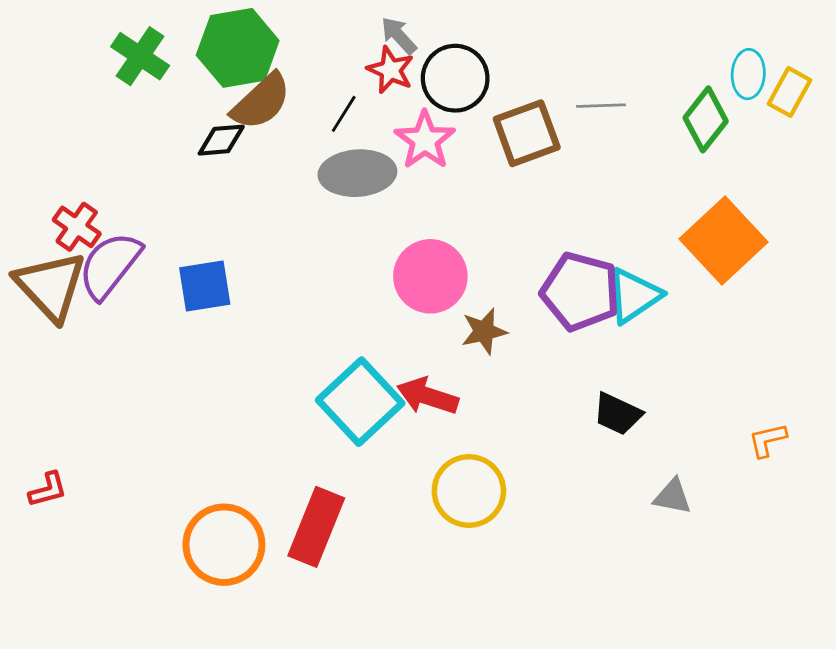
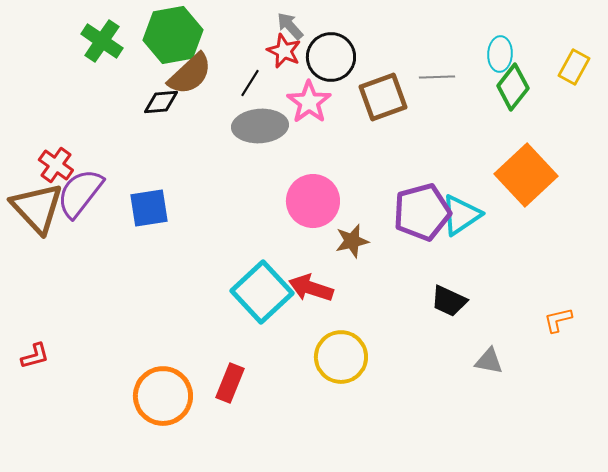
cyan ellipse: (748, 74) -> (500, 54), moved
purple pentagon: (580, 291) -> (422, 212), turned -30
red rectangle: (316, 527) -> (230, 383), size x0.7

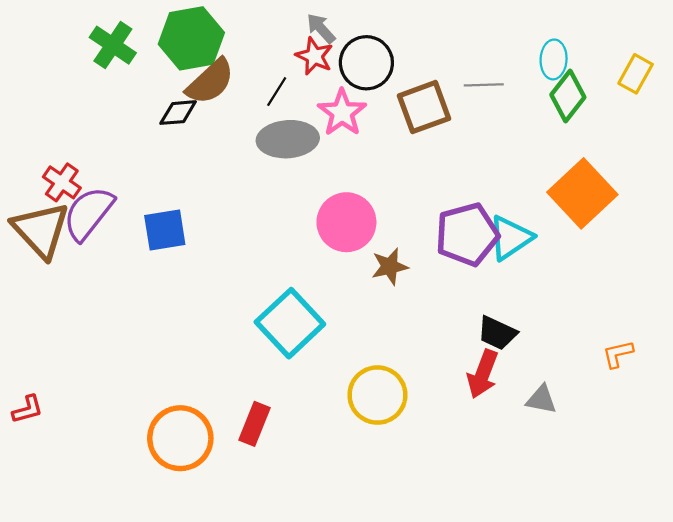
red arrow: (311, 288) -> (483, 374), moved, turned -87
red L-shape: (35, 356) -> (27, 409), moved

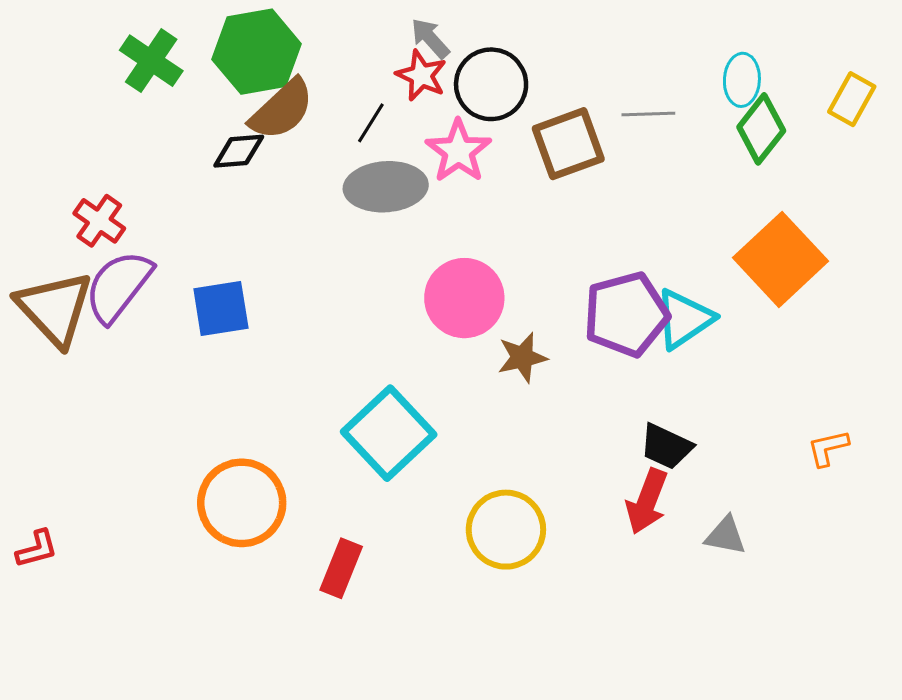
red cross: (62, 182) -> (99, 221), moved
orange L-shape: (618, 354) -> (828, 448), moved
orange circle: (180, 438) -> (242, 503), moved

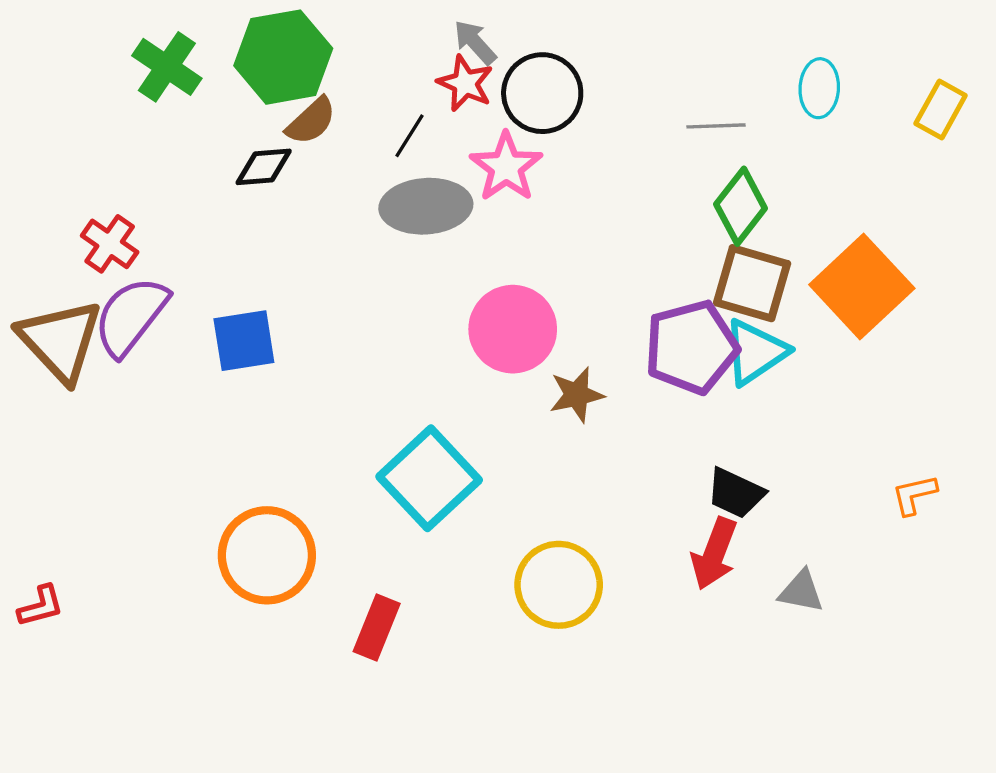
brown semicircle: (282, 110) -> (311, 121), size x0.7
green diamond: (761, 129) -> (741, 206), moved
brown square: (568, 144) -> (752, 283), moved, turned 36

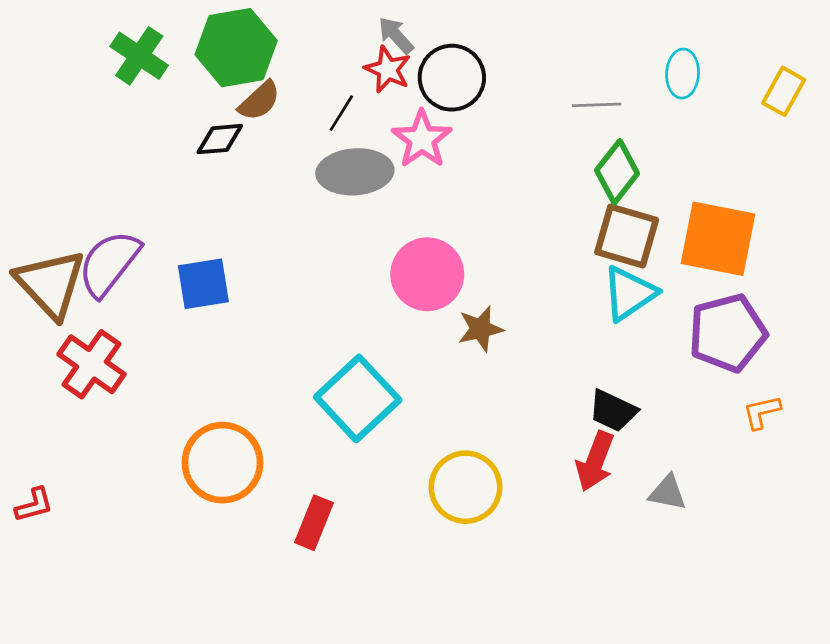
red cross: (110, 244) -> (91, 364), moved, size x1.4
orange square: (862, 287) -> (718, 239), turned -36
purple pentagon: (691, 347) -> (728, 333), moved

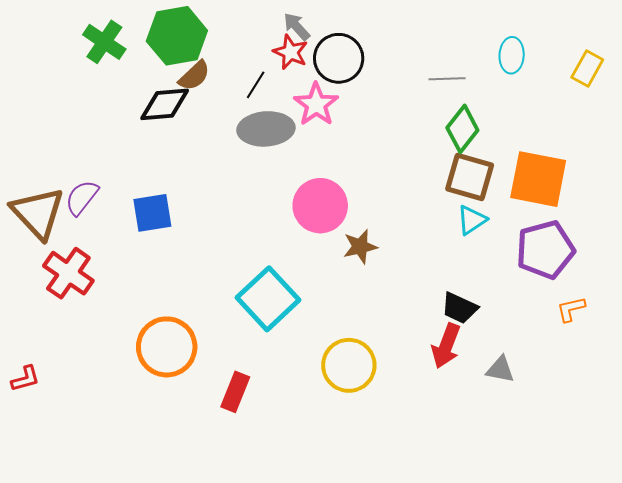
black diamond: (220, 139) -> (165, 104), size x1.4
purple semicircle: (109, 263) -> (82, 197), size x0.7
cyan triangle: (629, 293) -> (472, 220), size x0.7

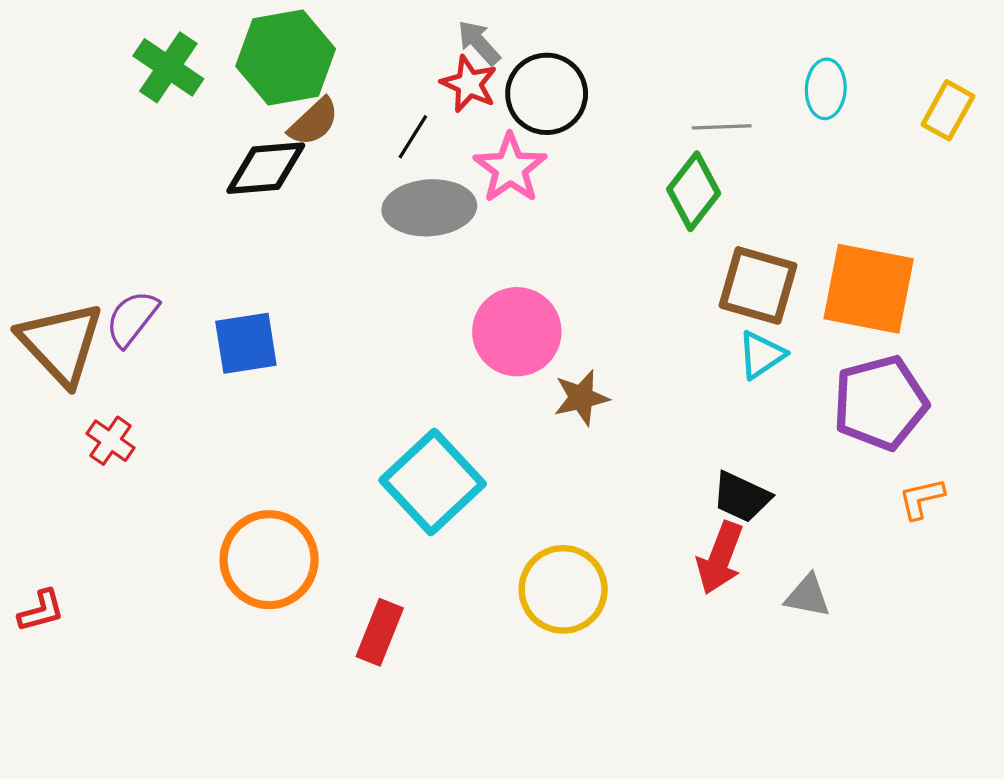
green diamond: (462, 129) -> (694, 191), moved
red cross: (68, 273) -> (111, 441), size x0.6

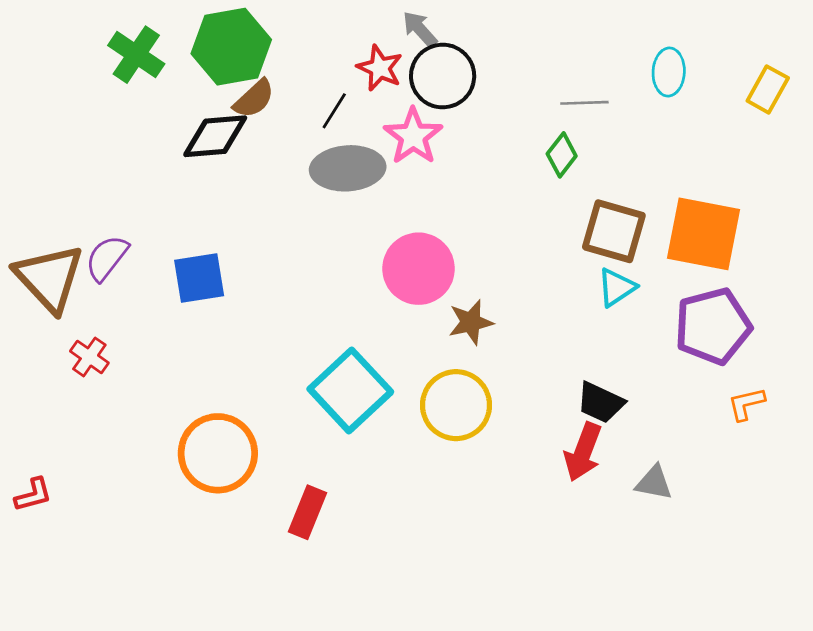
gray arrow: (479, 43) -> (420, 29), moved
green diamond: (694, 191) -> (562, 155), size x0.7
yellow circle: (563, 589) -> (456, 405), moved

